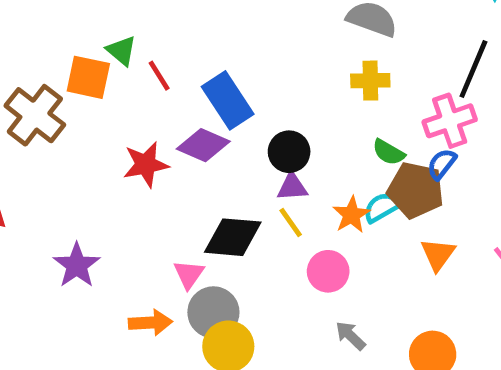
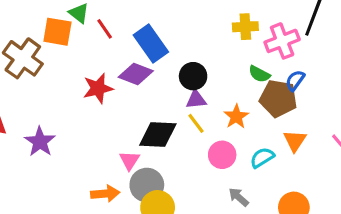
pink cross: (450, 121) -> (282, 41), moved
cyan semicircle: (382, 207) -> (262, 158), moved
purple star: (77, 265) -> (40, 142), moved

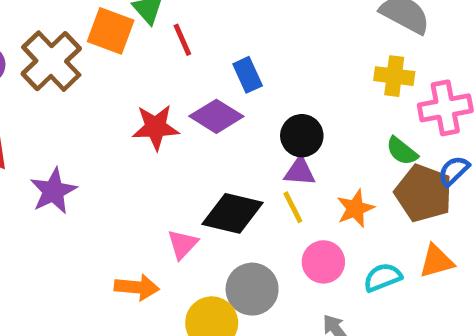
blue rectangle: (151, 44) -> (248, 75), size x0.6
orange triangle: (295, 141) -> (436, 261), turned 30
gray circle: (147, 185) -> (252, 289), moved

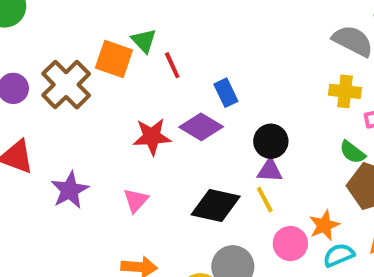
orange star: (355, 208) -> (324, 225), moved
pink triangle: (183, 244) -> (136, 200), moved

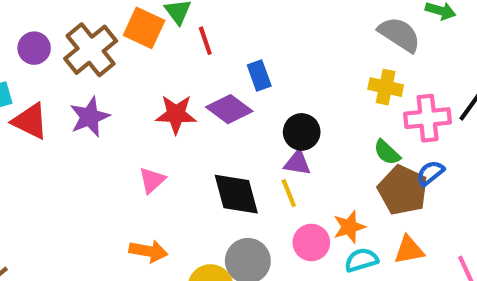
purple star: (70, 190) -> (90, 117), moved
black diamond: (216, 205) -> (236, 194), turned 57

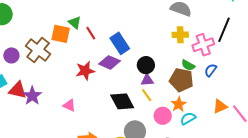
blue rectangle: (259, 76) -> (120, 43), size x1.5
purple star: (90, 117) -> (32, 96), moved
pink triangle: (152, 180) -> (69, 105), moved, turned -40
brown pentagon: (403, 190) -> (181, 80), moved
orange triangle: (409, 250) -> (220, 106), moved

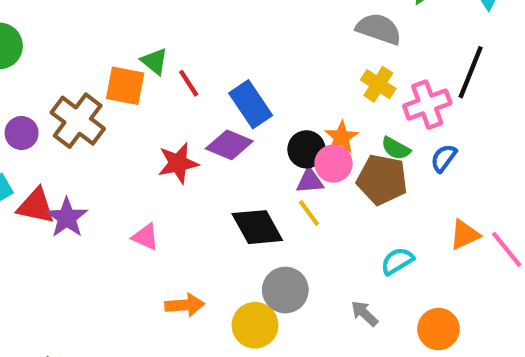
yellow cross: (180, 35) -> (378, 84), turned 35
orange star: (179, 104) -> (341, 137), moved
pink circle: (163, 116) -> (334, 164), moved

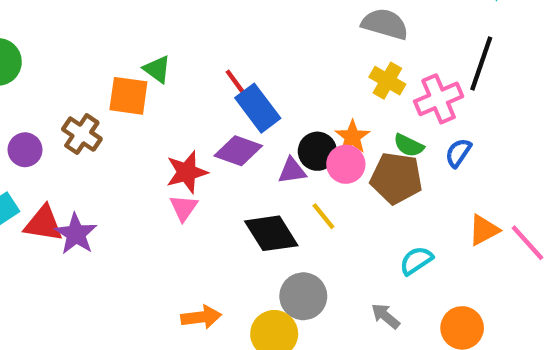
red line: (189, 83) -> (236, 83), moved
brown cross: (78, 121) -> (82, 134), size x0.7
purple triangle: (310, 181) -> (292, 171), moved
pink triangle: (145, 237) -> (184, 208), moved, turned 44

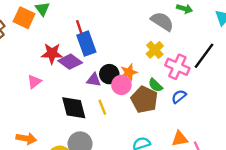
pink cross: (439, 99) -> (177, 67), turned 30
red star: (187, 172) -> (52, 53), moved

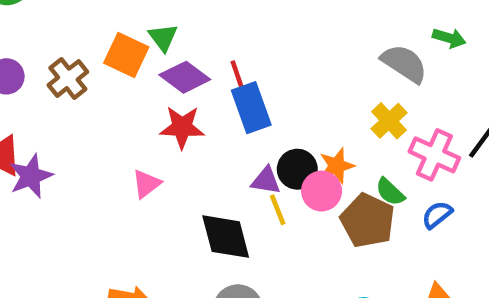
purple diamond: (70, 62) -> (185, 77), moved
yellow line: (102, 107) -> (278, 210), moved

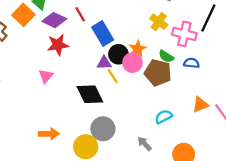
orange square: (126, 55) -> (23, 15), turned 30
blue rectangle: (251, 108) -> (103, 34), moved
blue semicircle: (437, 215) -> (191, 63), turned 56

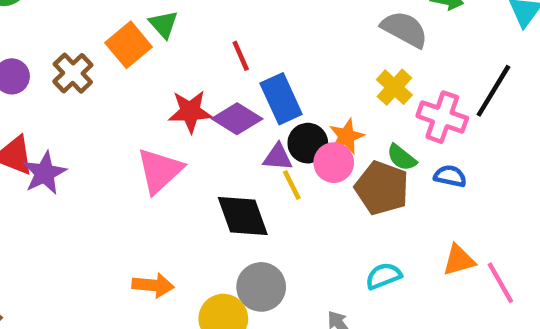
purple diamond: (54, 20) -> (237, 119), moved
pink triangle: (46, 76) -> (160, 171), size x1.6

